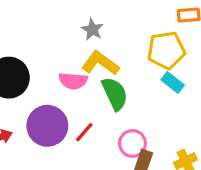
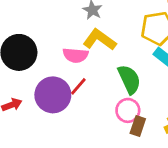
green semicircle: (115, 94) -> (129, 79), moved
red line: (84, 132) -> (78, 86), moved

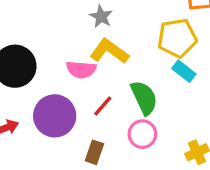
red line: (78, 86) -> (103, 106), moved
brown rectangle: (138, 126) -> (94, 152), moved

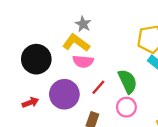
gray star: (101, 17) -> (83, 24), moved
yellow L-shape: (109, 51) -> (76, 43), moved

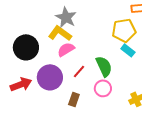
gray star: (83, 24) -> (66, 17), size x1.5
pink semicircle: (83, 61) -> (66, 49), turned 144
red arrow: (30, 102) -> (21, 84), size x1.5

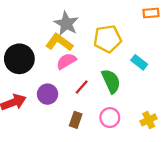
yellow pentagon: (124, 30) -> (107, 39), moved
purple circle: (50, 77) -> (48, 94), size x0.7
pink circle: (103, 88) -> (110, 118), moved

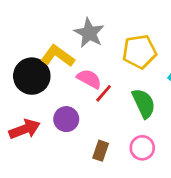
yellow L-shape: (59, 42) -> (58, 56), moved
pink semicircle: (66, 61) -> (89, 79), turned 60
red line: (82, 87) -> (104, 93), moved

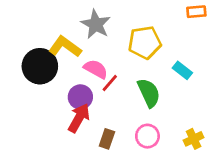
purple circle: (66, 119) -> (80, 97), moved
red arrow: (25, 129) -> (79, 118), moved, turned -40

